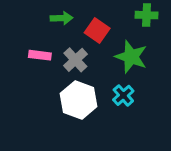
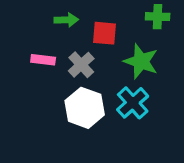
red square: (97, 30) -> (104, 33), turned -30
cyan cross: (123, 95) -> (133, 103), size x1.4

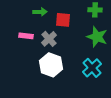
green star: (141, 61) -> (97, 37), moved
cyan cross: (133, 103) -> (92, 68), moved

